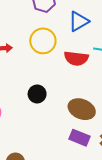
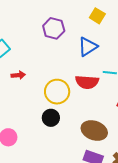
yellow circle: (43, 41) -> (57, 92), moved

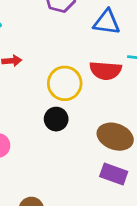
blue triangle: (88, 47) -> (107, 22), turned 40

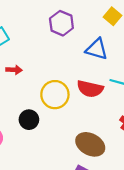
black circle: (56, 119) -> (29, 120), moved

